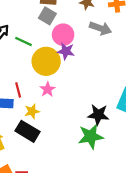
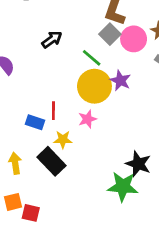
pink circle: (63, 35) -> (134, 39), moved
green line: (23, 41) -> (92, 58), moved

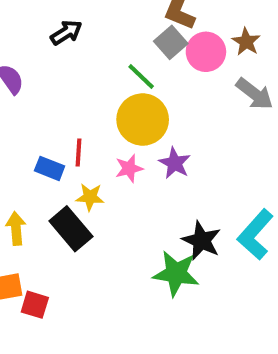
black arrow: (52, 40) -> (66, 32), moved
purple star: (120, 81) -> (175, 163), moved

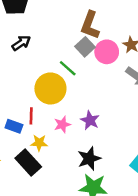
yellow circle: (143, 120) -> (50, 88), moved
black star: (202, 241) -> (89, 159), moved, turned 30

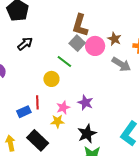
yellow circle: (50, 88) -> (51, 79), size x0.6
blue rectangle: (14, 126) -> (24, 112), turned -40
yellow star: (39, 143) -> (57, 121), moved

